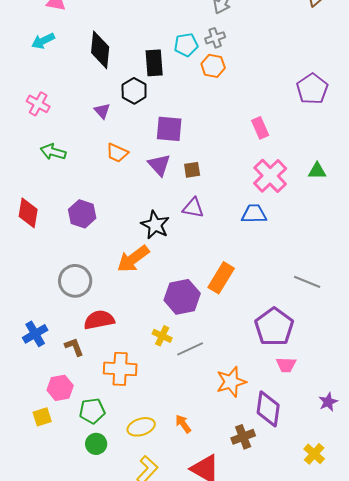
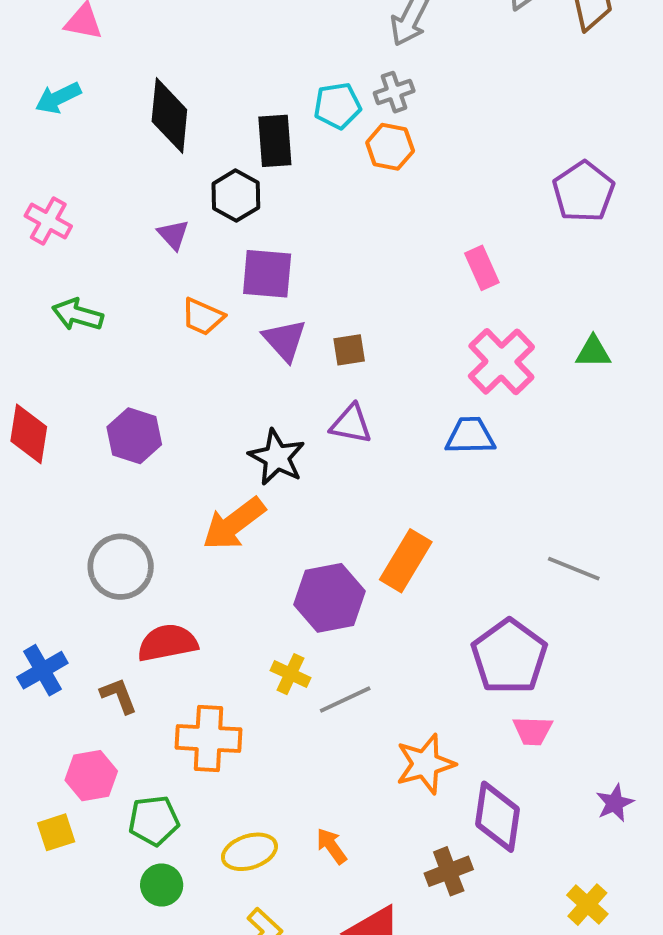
purple square: (169, 129) -> (267, 274), moved

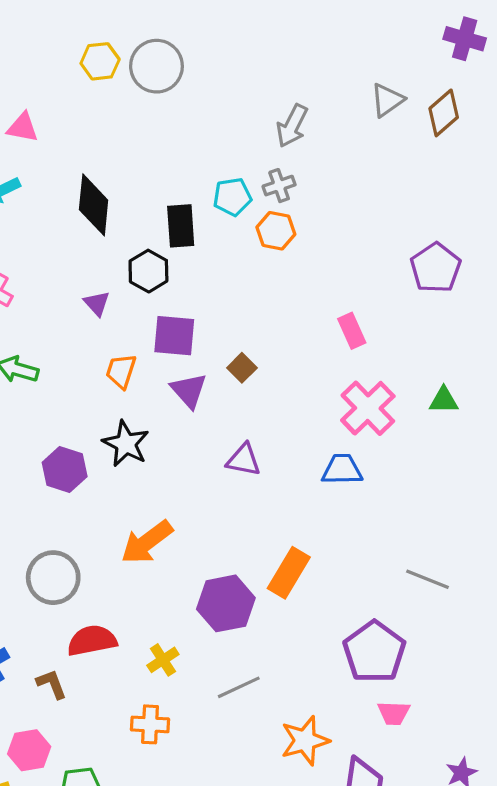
orange trapezoid: (203, 317) -> (121, 371), turned 84
brown square: (349, 350) -> (242, 368), moved, turned -36
black star: (277, 457) -> (126, 444), moved
yellow cross: (291, 674) -> (163, 660), moved, turned 32
orange cross: (208, 739) -> (150, 724), moved, size x0.7

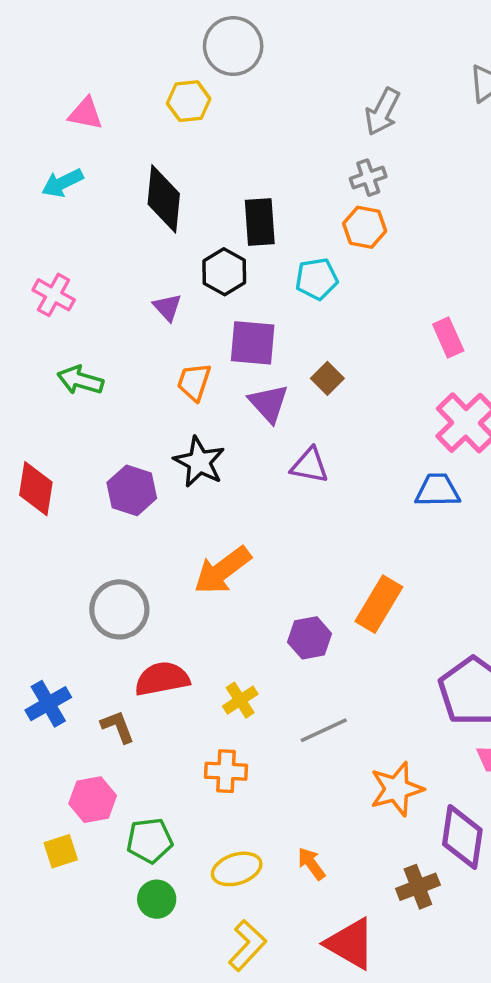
yellow hexagon: (100, 61) -> (189, 101), moved
cyan pentagon: (232, 197) -> (317, 279), moved
purple triangle: (244, 460) -> (310, 465), moved
purple hexagon: (226, 603) -> (310, 638), size x0.7

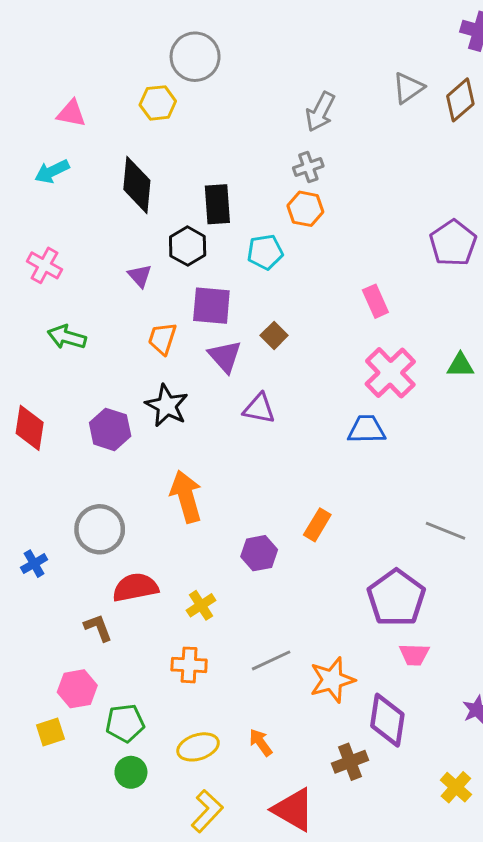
orange arrow: (222, 570) -> (186, 496), turned 111
orange rectangle: (379, 604) -> (317, 525), size x0.7
blue cross: (48, 704) -> (34, 564), moved, size x0.7
gray line: (324, 730) -> (271, 660), moved

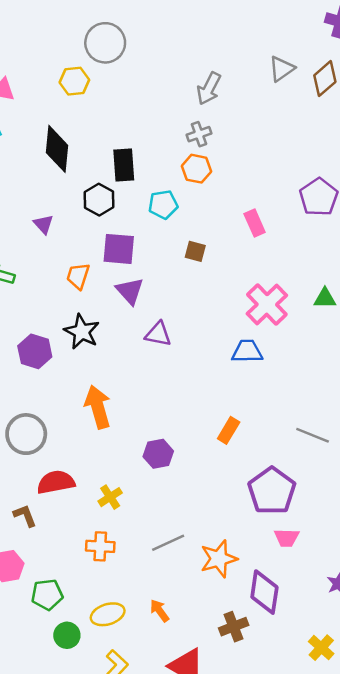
purple triangle: (140, 276) -> (43, 224), moved
pink rectangle: (375, 301) -> (255, 223), moved
brown square: (274, 335) -> (195, 251), moved, turned -30
orange rectangle: (317, 525) -> (229, 430), moved
green circle: (131, 772) -> (67, 635), moved

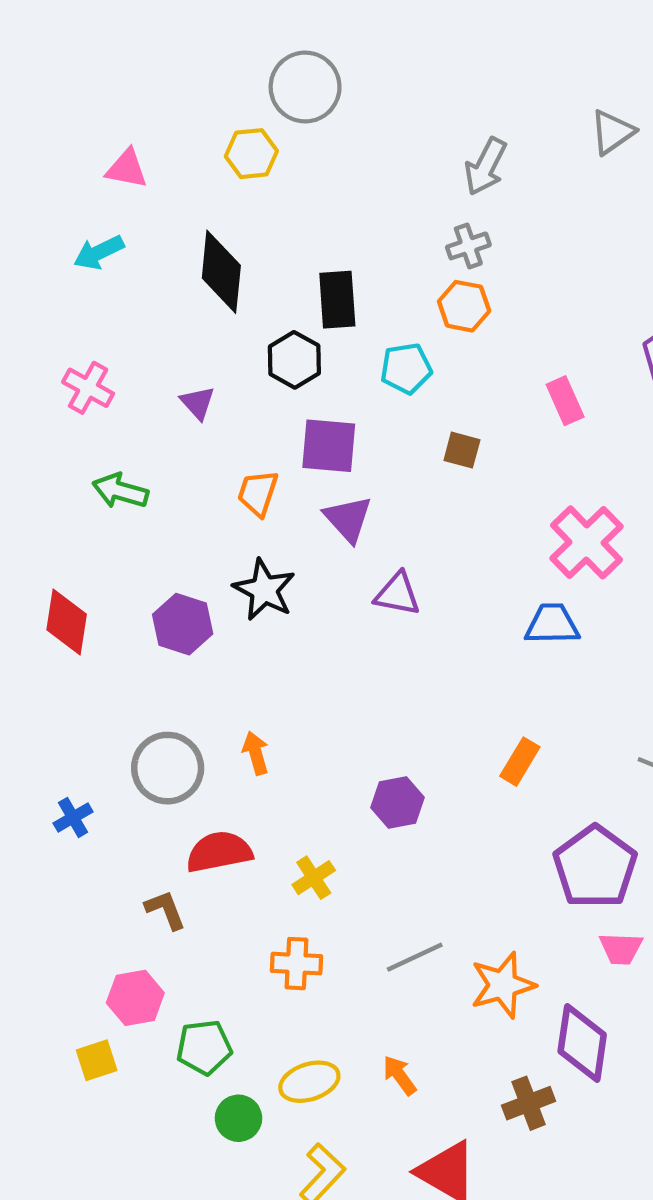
orange arrow: (98, 407) -> (256, 753), moved, size x0.6

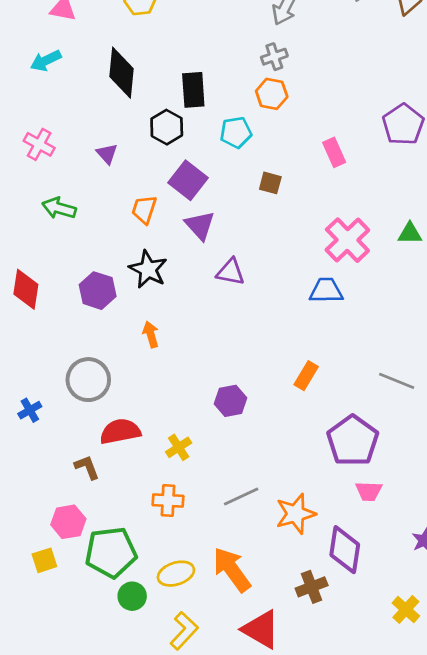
purple square: (329, 446) -> (188, 180), turned 33
orange arrow: (256, 753) -> (151, 334), moved
green pentagon: (204, 1047) -> (111, 552), size x1.5
orange arrow: (400, 1075) -> (232, 570), size x1.8

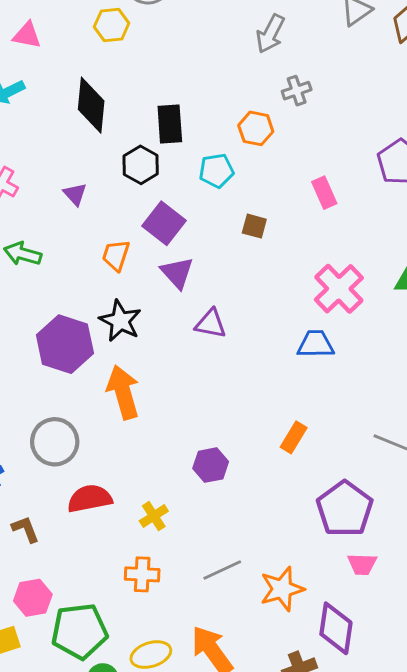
gray cross: (274, 57) -> (297, 91), moved
purple hexagon: (98, 291) -> (65, 344), size x1.4
orange arrow: (151, 334) -> (123, 392), size x1.8
brown L-shape: (87, 467) -> (26, 529), moved

